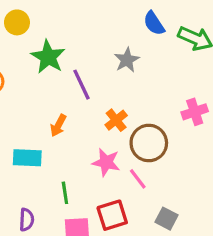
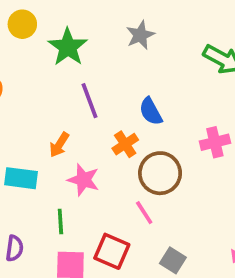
blue semicircle: (154, 23) -> (151, 111), moved
green star: (48, 57) -> (68, 47), moved
gray star: (127, 60) -> (140, 35), moved
pink star: (106, 162) -> (83, 180), moved
red square: (112, 215) -> (112, 251), turned 36

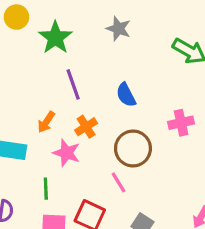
gray star: (140, 35) -> (118, 29), turned -30
orange cross: (125, 144) -> (86, 127), moved

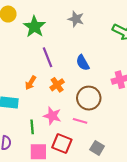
pink star: (67, 153) -> (52, 116), moved
pink line: (119, 182) -> (80, 121), turned -40

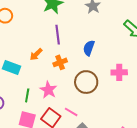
blue semicircle: (83, 63) -> (89, 48), turned 35
pink line: (80, 121) -> (71, 112), moved

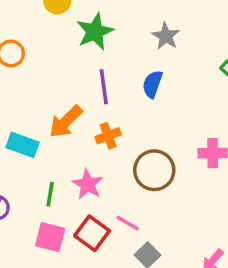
blue semicircle: (89, 48) -> (152, 84), moved
orange arrow: (36, 54) -> (66, 122), size x1.5

